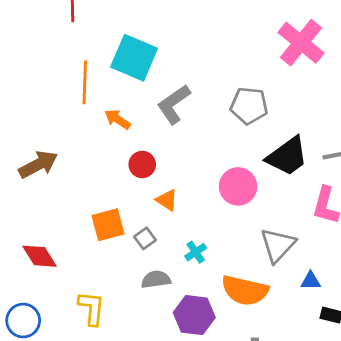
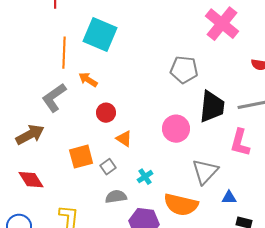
gray L-shape: (174, 104) -> (54, 98), moved
black trapezoid: (287, 156) -> (212, 107), turned -48
brown arrow: (38, 164) -> (30, 135), moved

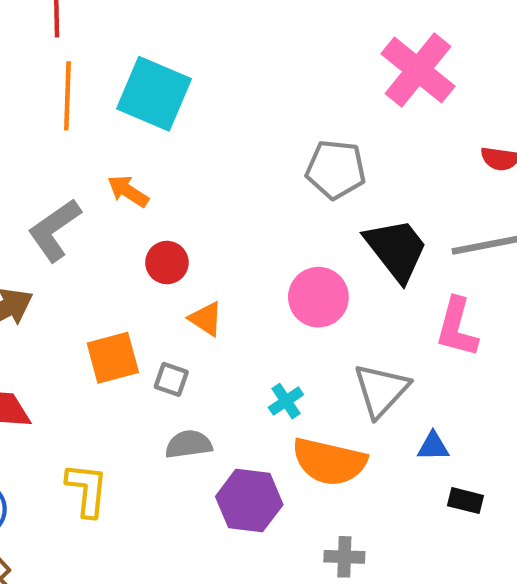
orange line: (64, 53) -> (67, 96), moved
black trapezoid: (212, 107) -> (396, 250), turned -44
gray square: (108, 167) -> (171, 379), turned -35
cyan cross: (145, 177) -> (286, 401), moved

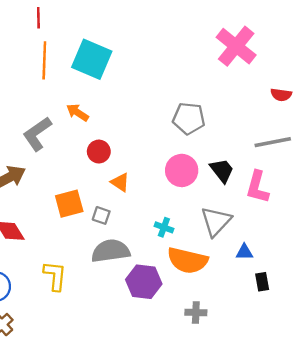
gray pentagon: (336, 169) -> (189, 118), moved
black trapezoid: (396, 250) -> (222, 170), moved, size x0.7
cyan cross: (286, 401) -> (164, 227), turned -36
gray semicircle: (189, 444) -> (111, 251), size x1.5
black rectangle: (466, 501) -> (262, 282), turned 66

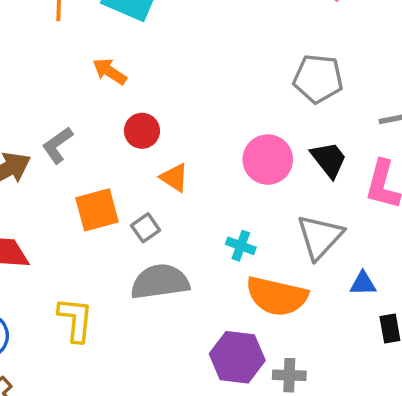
gray pentagon: (189, 118) -> (318, 79), moved
gray L-shape: (37, 134) -> (57, 145), moved, size x0.7
gray square: (101, 215) -> (146, 228), turned 36
purple hexagon: (144, 282) -> (237, 357), moved

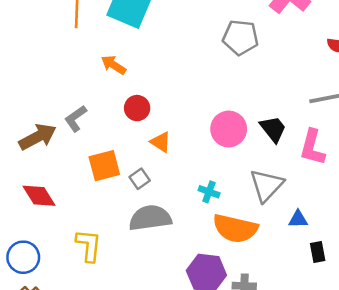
gray pentagon: (318, 79) -> (240, 37), moved

